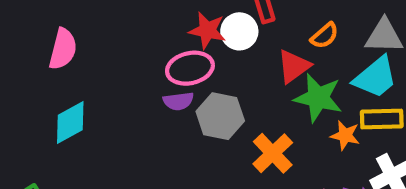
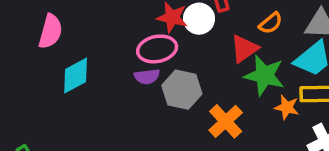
cyan diamond: (70, 123) -> (76, 76), moved

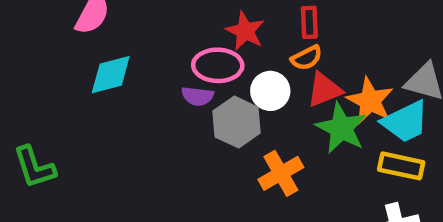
white circle: (199, 19) -> (270, 91), moved
orange semicircle: (271, 23) -> (307, 58), moved
orange star: (287, 107) -> (370, 101), moved, size x1.5

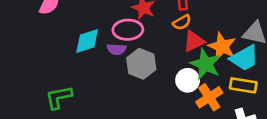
cyan diamond: (111, 75) -> (87, 41), moved
white circle: (270, 91) -> (188, 80), moved
green L-shape: (34, 167) -> (59, 97), moved, turned 100
orange cross: (281, 173) -> (209, 97), moved

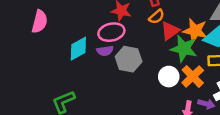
white circle: (188, 80) -> (169, 77), moved

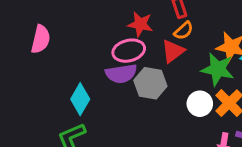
red triangle: (170, 31) -> (173, 51), moved
cyan diamond: (78, 49) -> (80, 99), moved, turned -30
purple semicircle: (105, 51) -> (121, 74), size x1.5

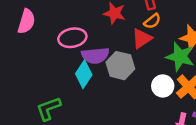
pink ellipse: (129, 51) -> (72, 38), moved
cyan diamond: (80, 99) -> (84, 74), moved

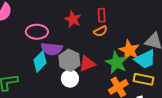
red triangle: (142, 39) -> (87, 64), moved
white circle: (163, 86) -> (70, 79), moved

